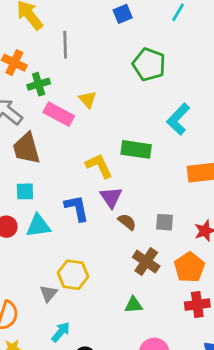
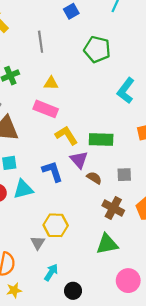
gray line: (65, 45) -> (41, 42), moved
yellow triangle: (88, 99) -> (51, 83), turned -40
pink rectangle: (59, 114) -> (46, 109), moved
green rectangle: (136, 149) -> (101, 139), moved
green triangle: (134, 305) -> (107, 244), size x1.5

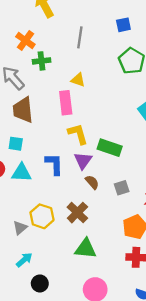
blue square: (71, 11) -> (123, 25), moved
pink rectangle: (46, 109) -> (66, 103), turned 45
gray square: (124, 175) -> (122, 188), turned -32
brown cross: (113, 208) -> (77, 213), moved

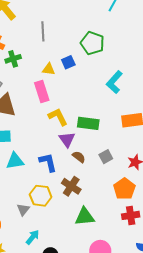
blue square: (123, 25) -> (68, 62), moved
blue L-shape: (54, 164) -> (48, 162), moved

